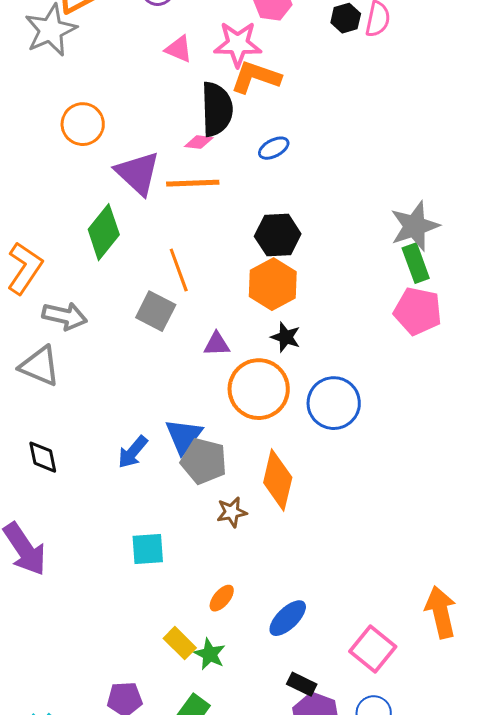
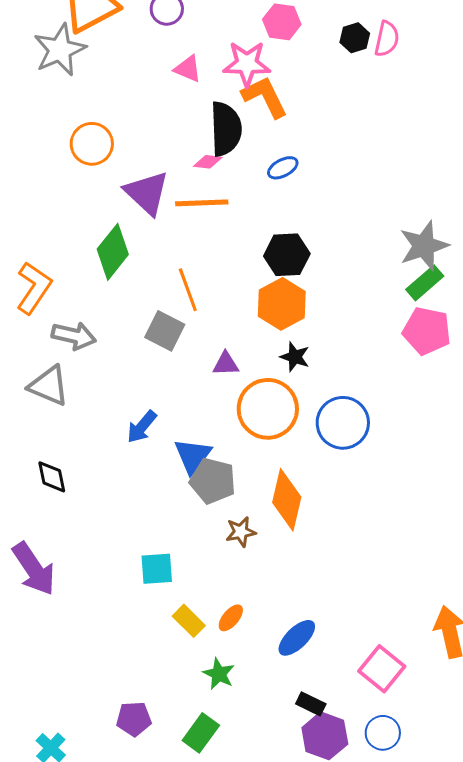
orange L-shape: (256, 77) -> (265, 97), turned 45
green rectangle: (416, 263) -> (425, 283), turned 69
blue arrow: (133, 452) -> (142, 427), moved
yellow rectangle: (180, 643) -> (189, 621), moved

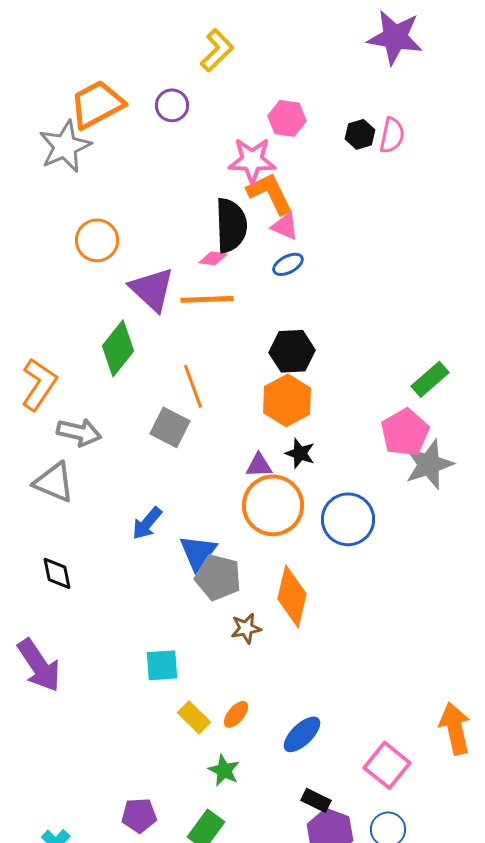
pink triangle: (188, 69) -> (285, 226), moved
gray star: (424, 246) -> (429, 464), moved
pink pentagon: (427, 331) -> (405, 432), moved, turned 30
purple triangle: (226, 364) -> (259, 465), moved

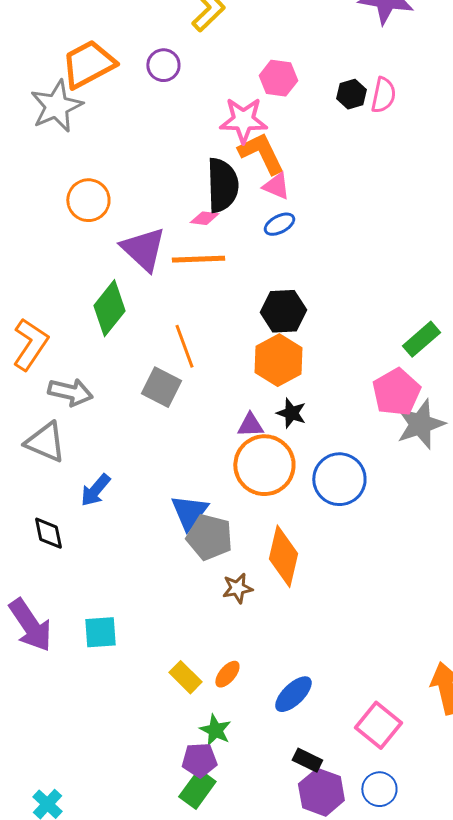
blue arrow: (147, 523) -> (95, 490), moved
cyan square: (162, 665) -> (100, 632), moved
purple pentagon: (139, 815) -> (199, 760), moved

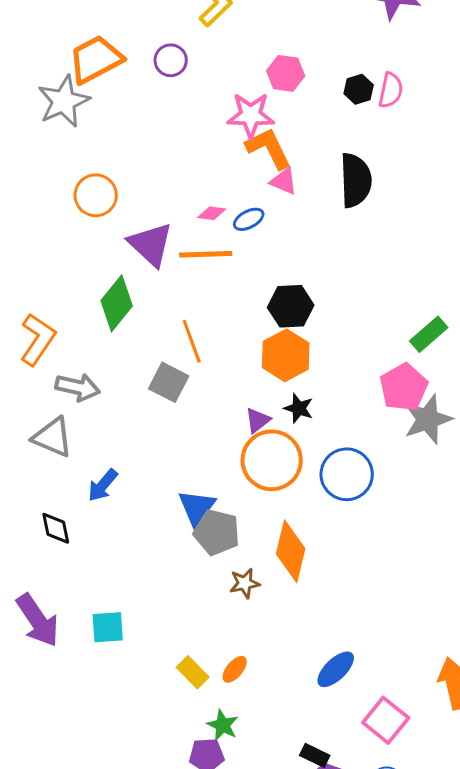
black semicircle: (222, 185) -> (356, 180), moved
blue ellipse: (279, 224) -> (249, 219), moved
purple triangle: (250, 425) -> (258, 420), turned -36
blue ellipse: (293, 694) -> (336, 669), moved

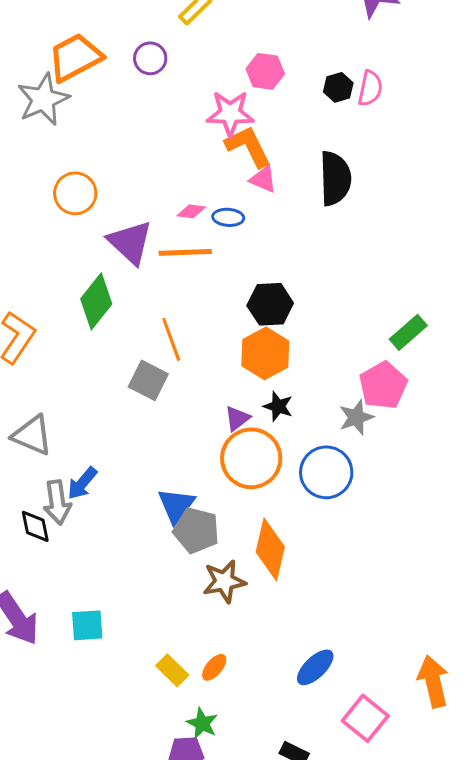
blue ellipse: (249, 219) -> (228, 217), turned 32
gray arrow: (78, 387) -> (57, 502), moved, turned 69
gray star: (428, 419) -> (356, 417), moved, size x0.7
brown star: (245, 583) -> (224, 581), size x1.4

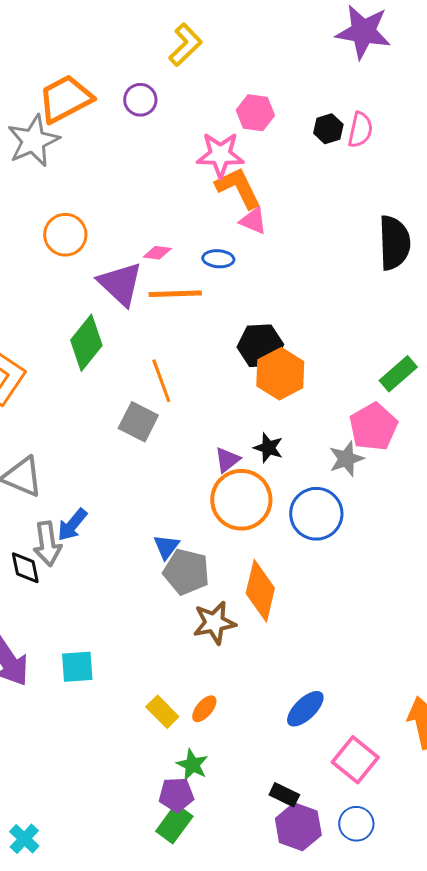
black semicircle: (335, 178) -> (394, 243), moved
pink diamond: (191, 211) -> (157, 253), moved
orange hexagon: (265, 353) -> (280, 374), moved
blue triangle: (176, 505) -> (166, 547), size x0.7

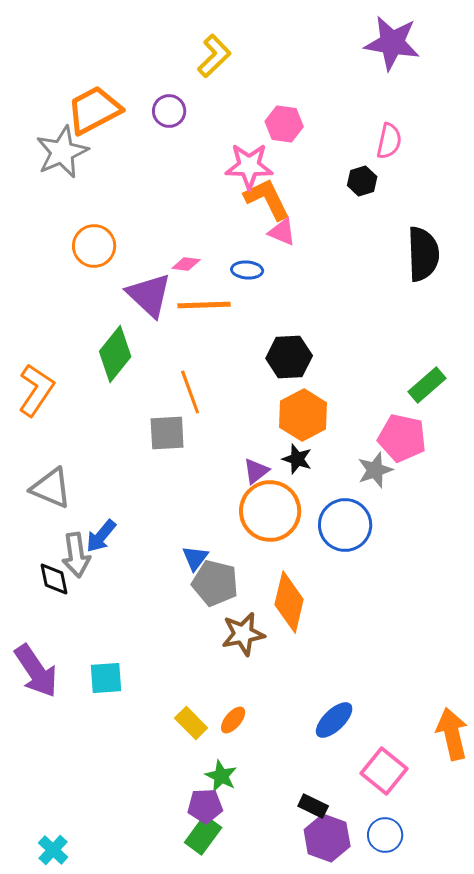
black hexagon: (328, 129) -> (362, 181), moved
orange hexagon: (280, 374) -> (303, 415), moved
gray square: (138, 422) -> (167, 433), turned -30
pink pentagon: (373, 427) -> (402, 438), turned -30

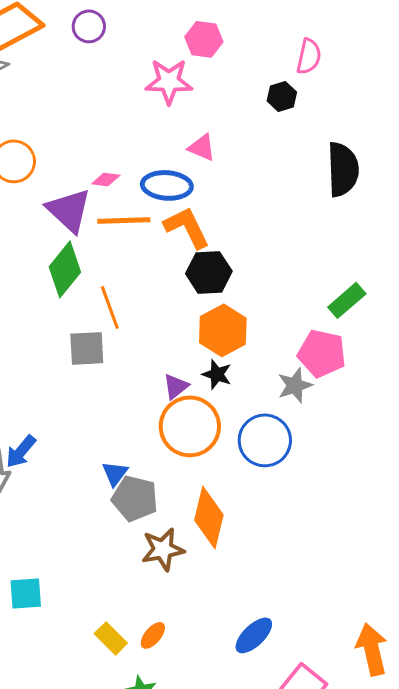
orange L-shape: (267, 199) -> (187, 227), moved
blue ellipse: (247, 270) -> (167, 185), size x1.6
green diamond: (115, 354) -> (65, 269), moved

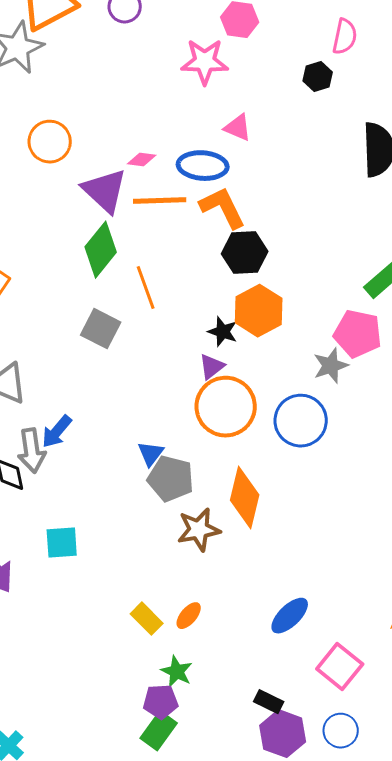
gray square: (87, 348) -> (101, 329), moved, turned 30
black star: (217, 374) -> (223, 332), moved
cyan square: (26, 593) -> (62, 543), moved

